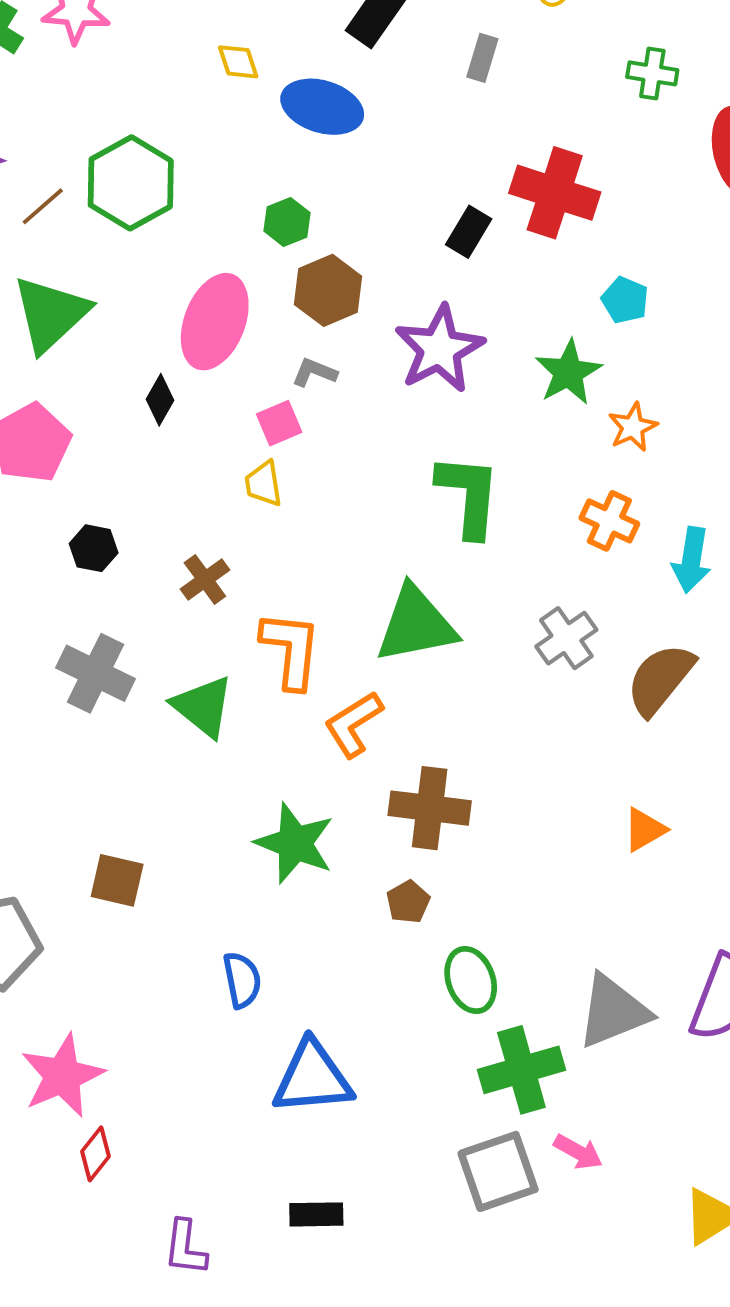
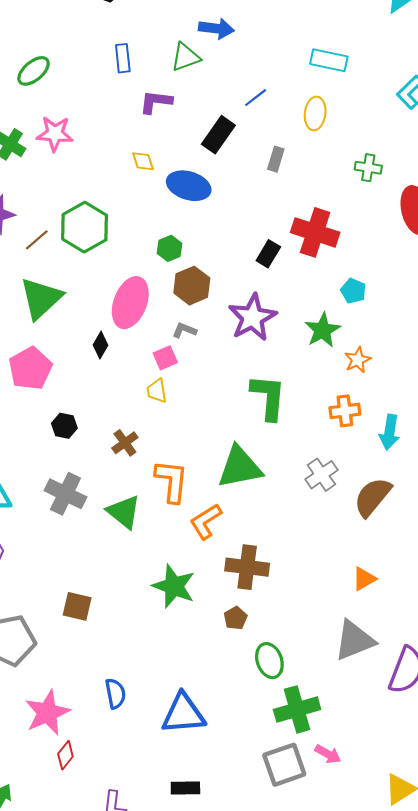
orange cross: (609, 521) -> (345, 411), turned -32
blue semicircle: (242, 980) -> (115, 694), moved
gray triangle: (613, 1011) -> (354, 640), moved

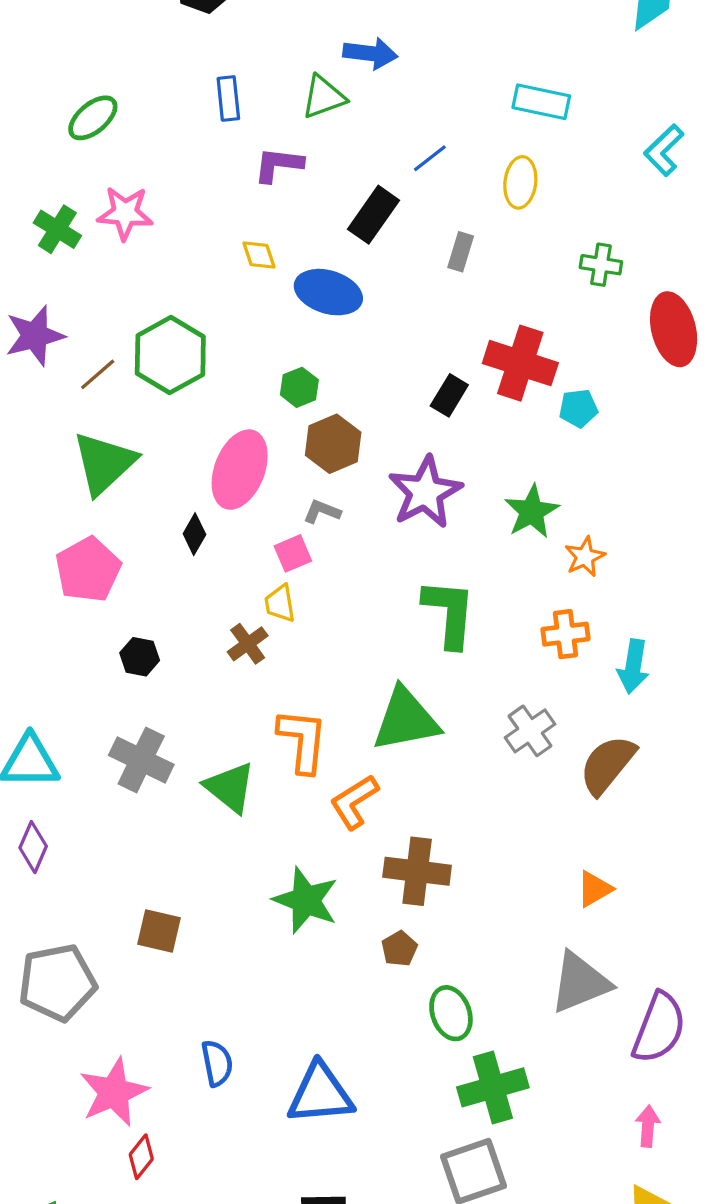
cyan pentagon: (353, 291) -> (578, 408), moved, turned -30
brown cross: (125, 443) -> (248, 644), moved
pink arrow: (328, 754) -> (648, 1126), moved, turned -115

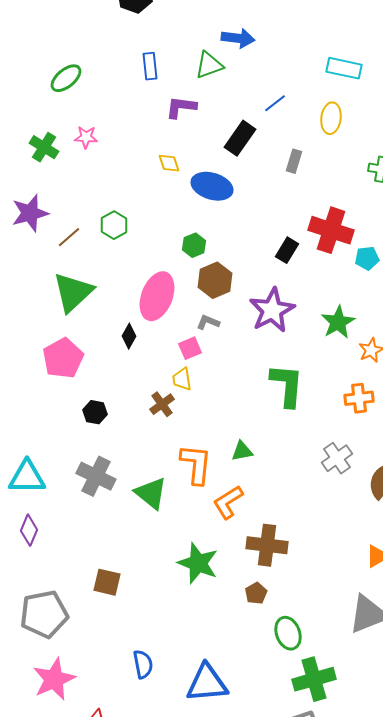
pink star: (125, 213) -> (86, 137), size x0.7
green hexagon: (170, 355) -> (114, 225), size x0.6
green triangle: (406, 720) -> (242, 451), moved, size x0.5
pink star: (114, 1092) -> (54, 679), moved

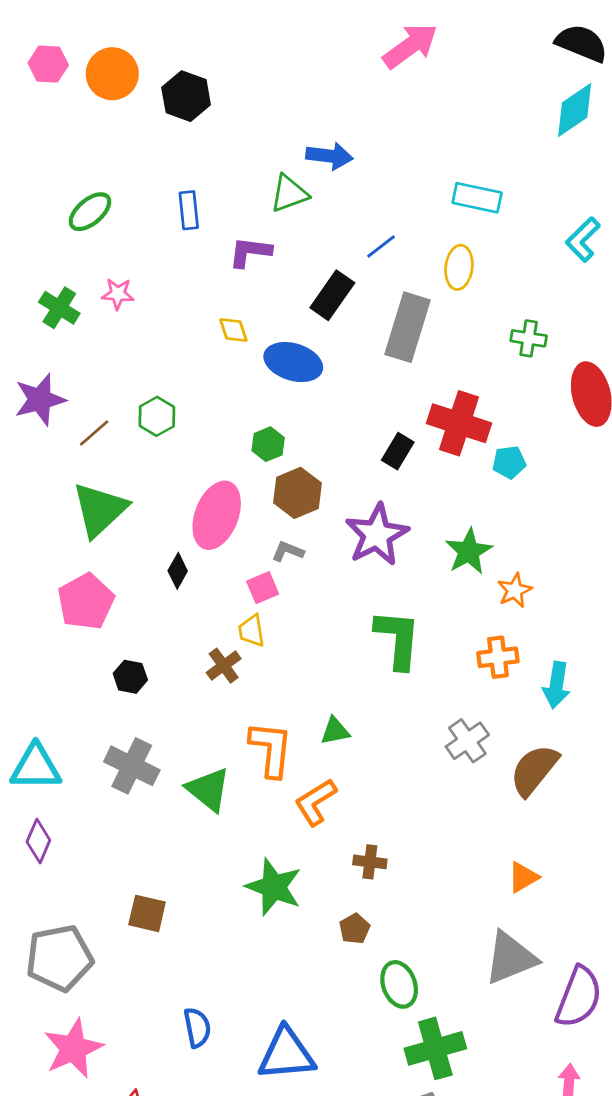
blue rectangle: (150, 66) -> (189, 210), moved
gray rectangle: (294, 161) -> (407, 327), size x2.0
brown cross: (267, 545) -> (370, 862), size x0.6

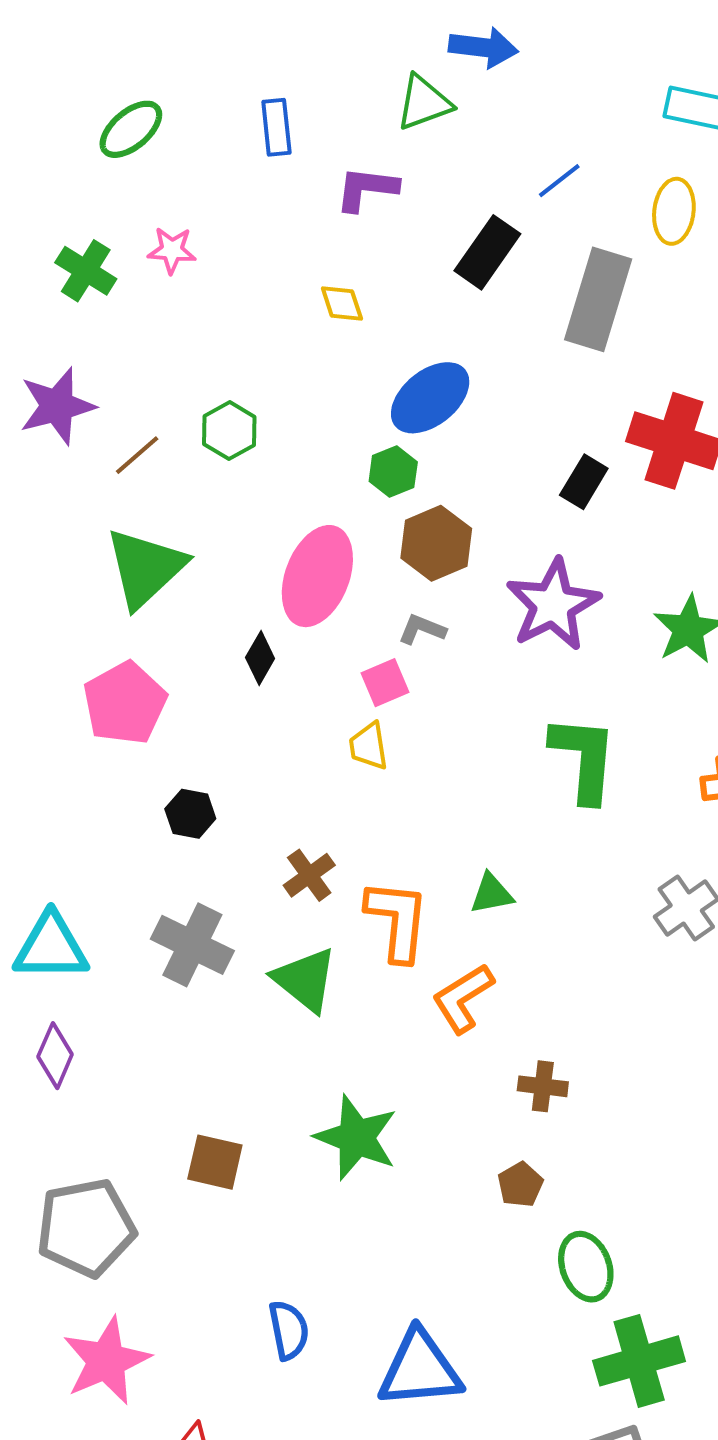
blue ellipse: (293, 362) -> (430, 398), moved, turned -56
brown cross: (224, 666) -> (309, 875), moved
green star: (274, 887) -> (356, 1138), moved

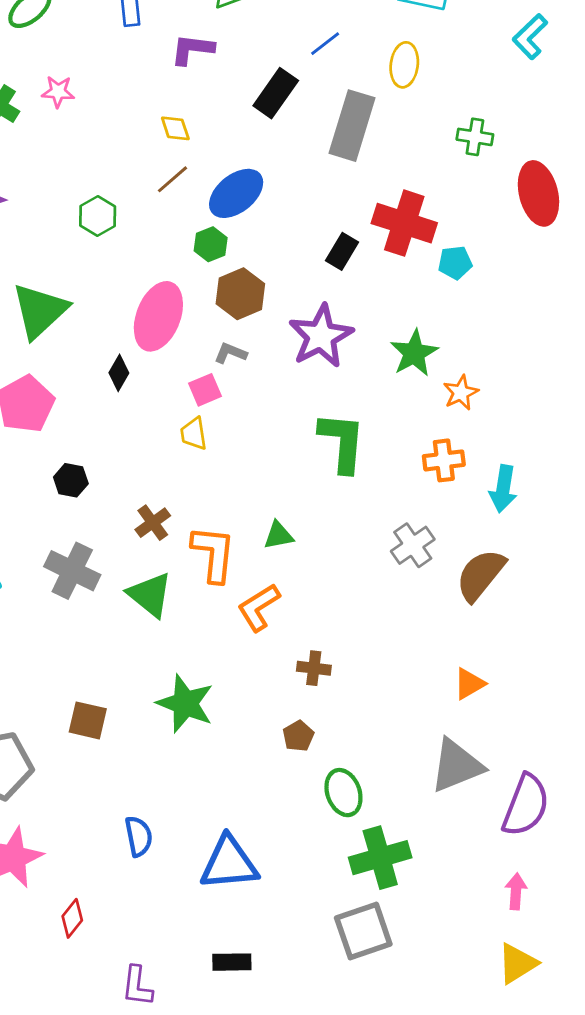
brown line: (137, 455) -> (173, 179), moved

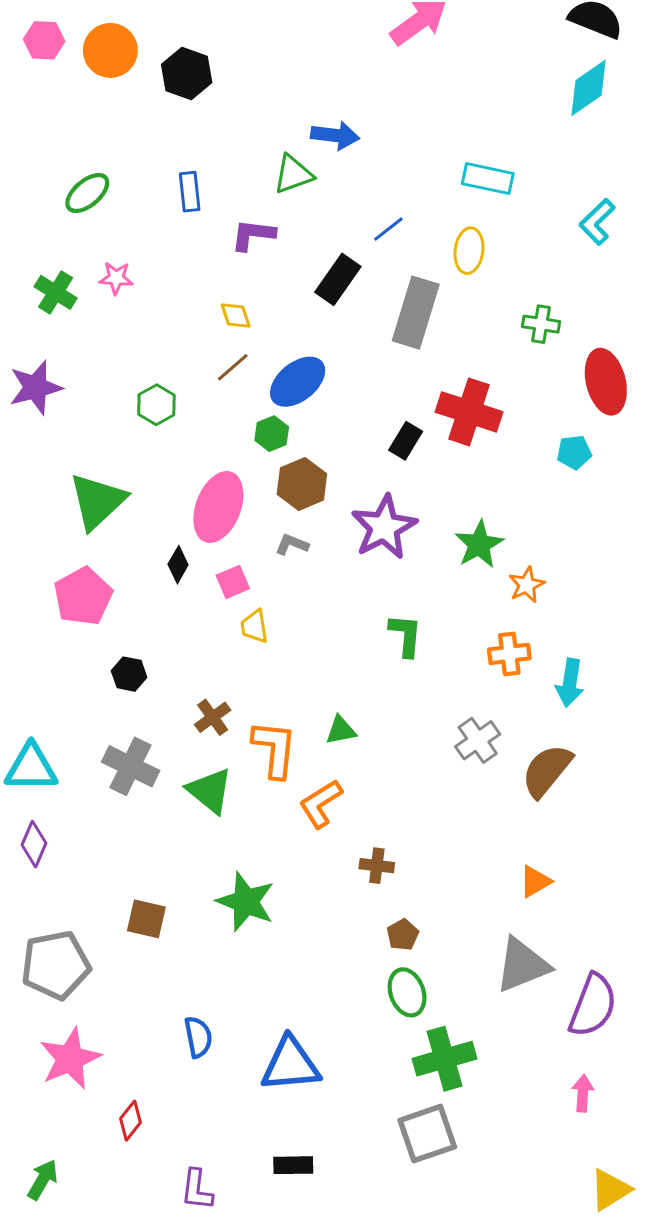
cyan pentagon: (455, 263) -> (574, 452), moved
pink square: (205, 390) -> (233, 582), moved
green L-shape: (342, 442) -> (406, 635), size x0.7
brown pentagon: (298, 736) -> (403, 935), moved
yellow triangle: (517, 964) -> (610, 1190), moved

